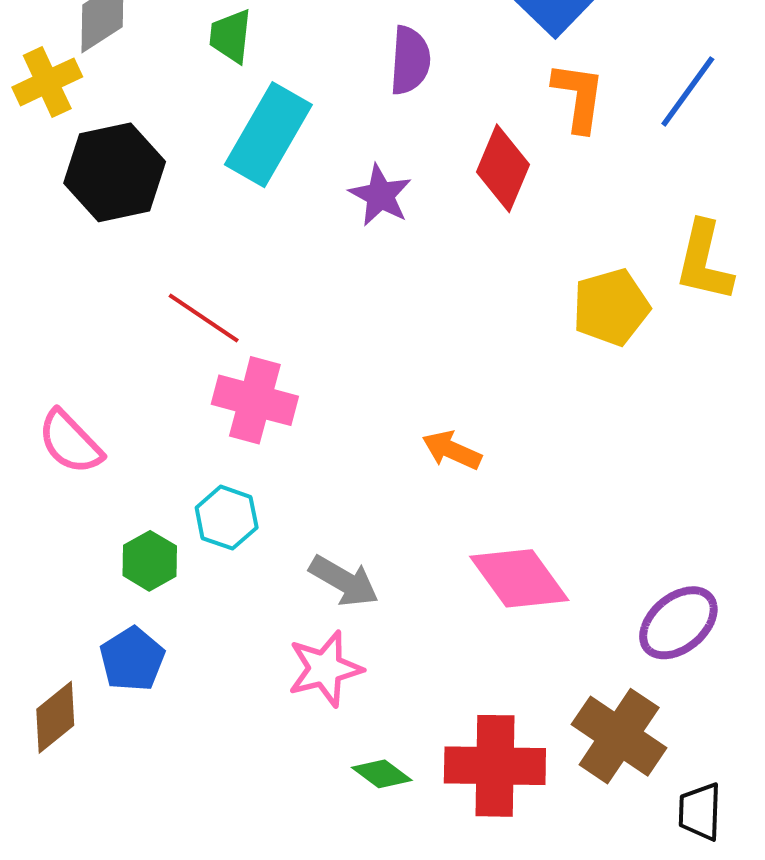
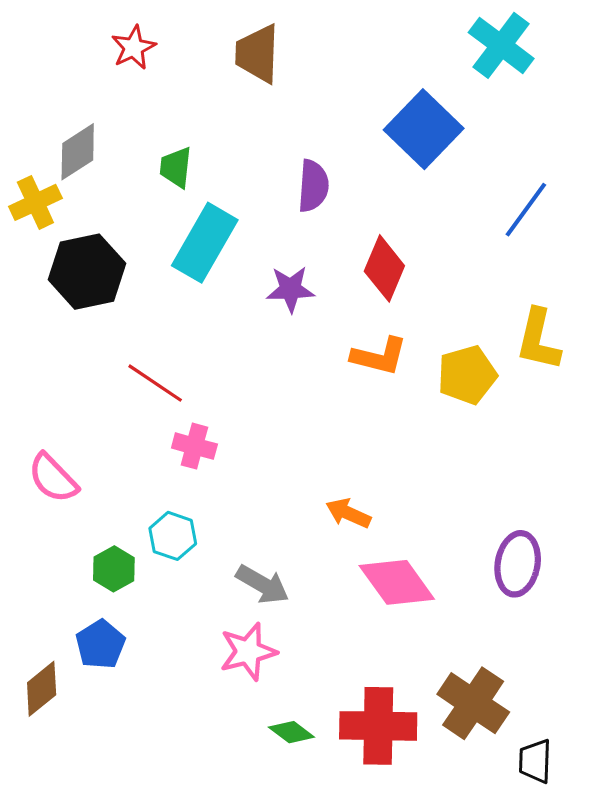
orange L-shape: (579, 97) -> (379, 356), moved, turned 96
purple star: (380, 195) -> (290, 289), turned -30
pink cross: (255, 400) -> (194, 446), size x0.7
orange arrow: (452, 450) -> (348, 513), moved
purple ellipse: (678, 623) -> (518, 564), moved, turned -40

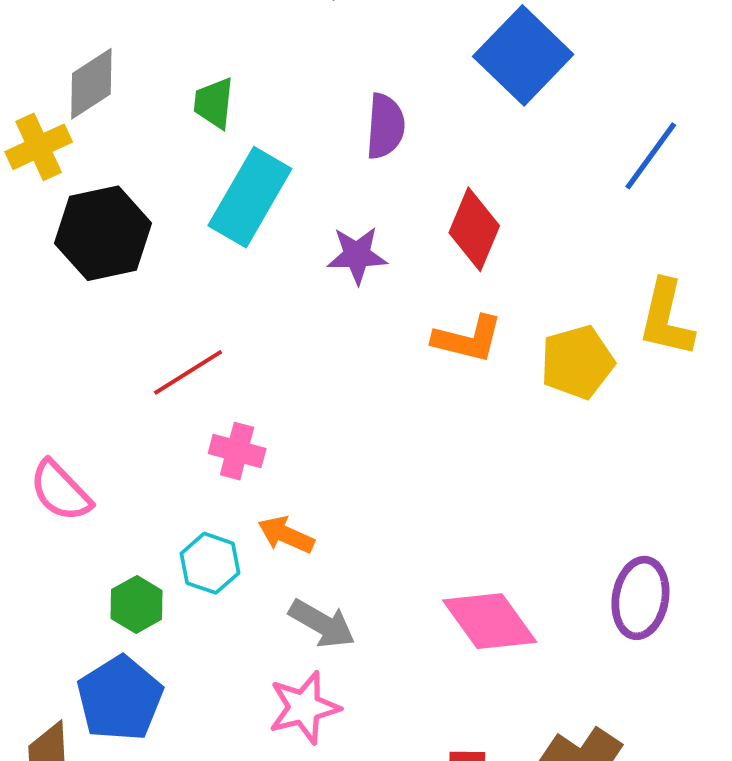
red line: (155, 383) -> (188, 372), turned -66
orange arrow: (348, 513) -> (286, 535), moved
blue pentagon: (100, 644) -> (120, 698), size x1.4

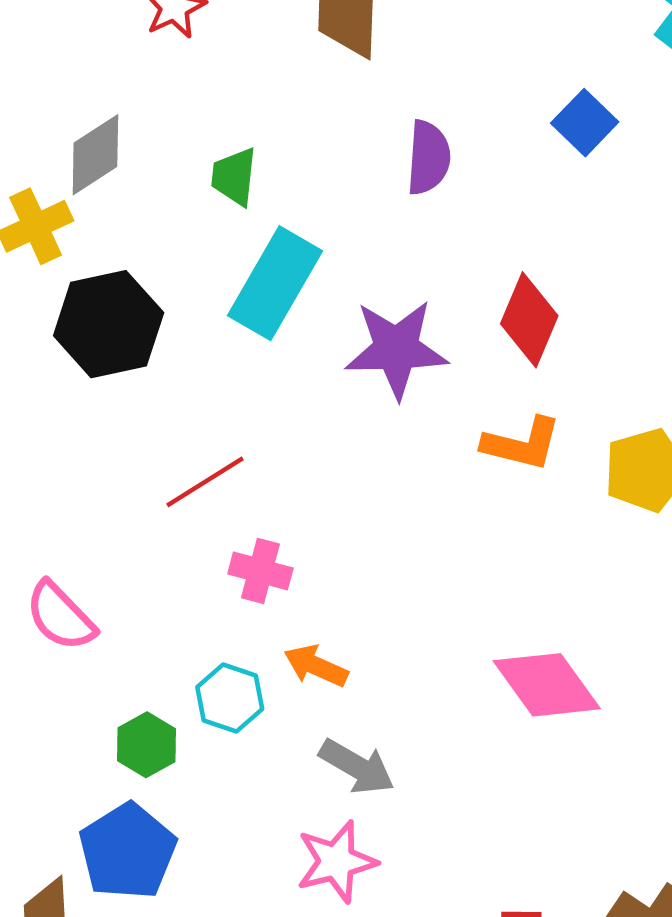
blue square: (523, 55) -> (585, 123), size x0.6
purple semicircle: (385, 126) -> (428, 158), moved
purple star: (357, 255) -> (396, 349), size x1.5
pink diamond: (490, 621) -> (547, 685), moved

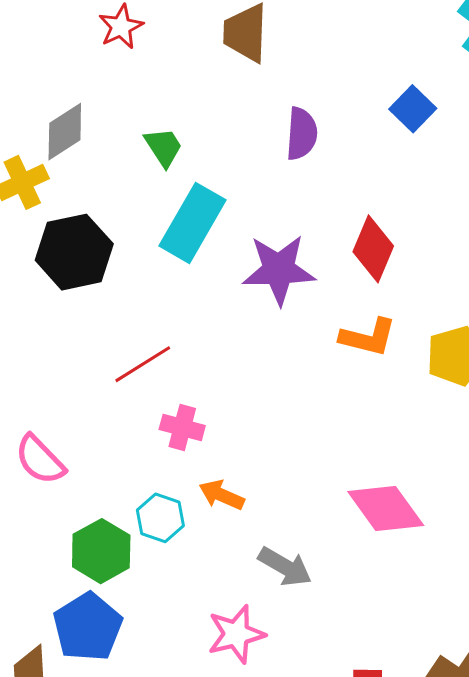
green trapezoid: (234, 177) -> (163, 147), turned 141
green hexagon: (147, 745) -> (101, 551), size x1.4
gray arrow: (357, 767) -> (285, 567), moved

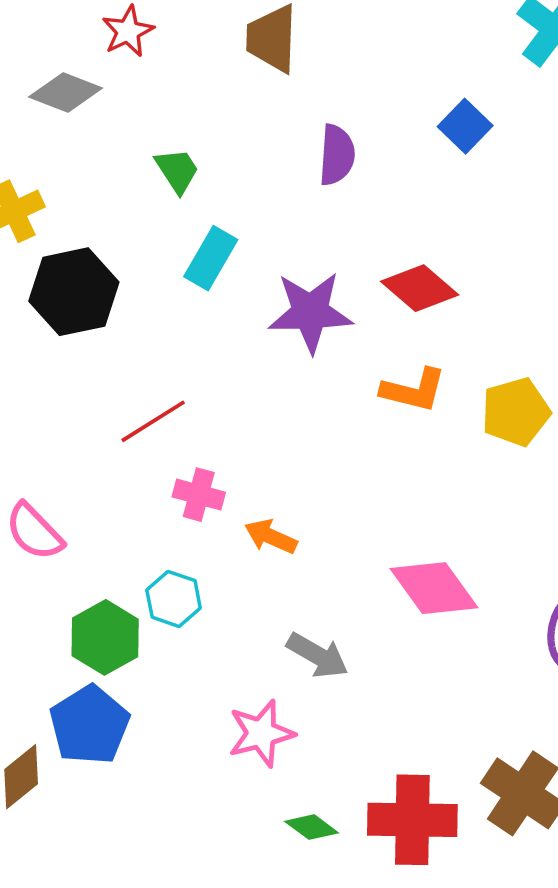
gray diamond: (65, 132) -> (66, 92), moved, turned 54
cyan rectangle: (193, 223) -> (211, 258), size x0.7
red diamond: (373, 249) -> (420, 288), turned -72
orange arrow: (222, 495) -> (271, 537), moved

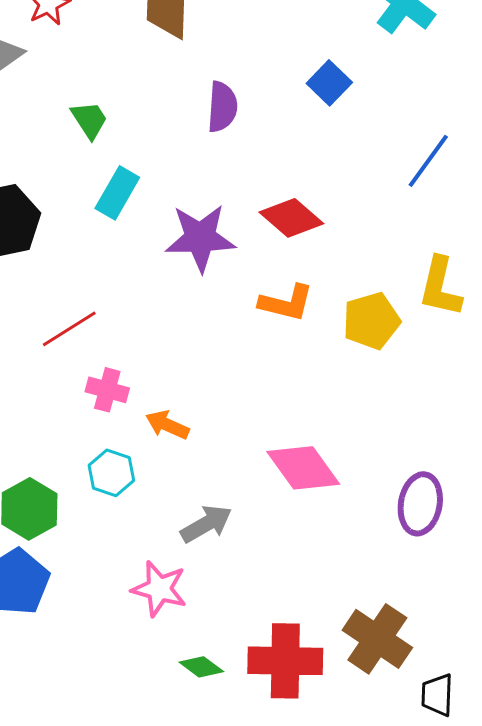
cyan hexagon: (174, 599) -> (111, 473), moved
gray arrow: (318, 655) -> (206, 524), turned -60
pink star: (261, 733) -> (159, 589), turned 30

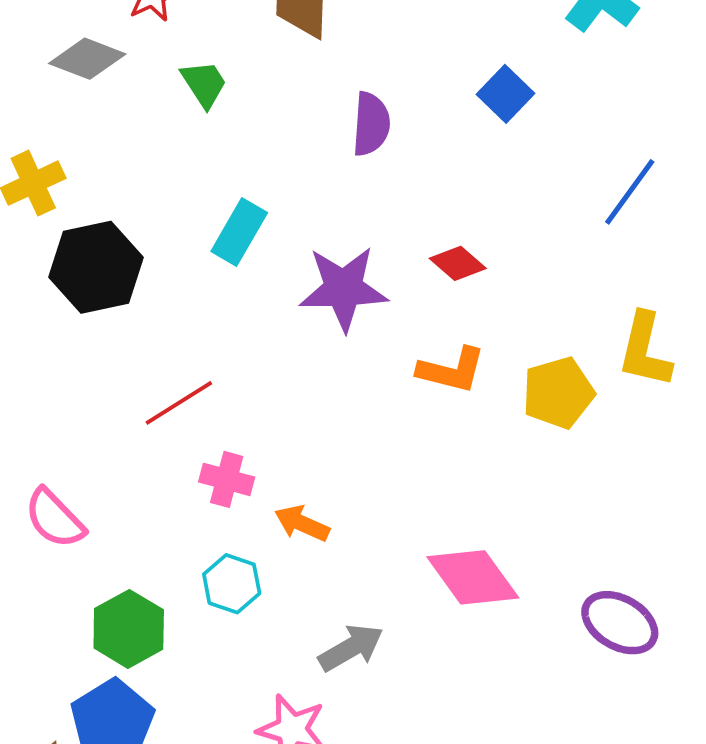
green trapezoid: (89, 120) -> (204, 84), moved
red diamond: (291, 218) -> (458, 263), size x0.7
purple ellipse: (420, 504) -> (620, 623), turned -70

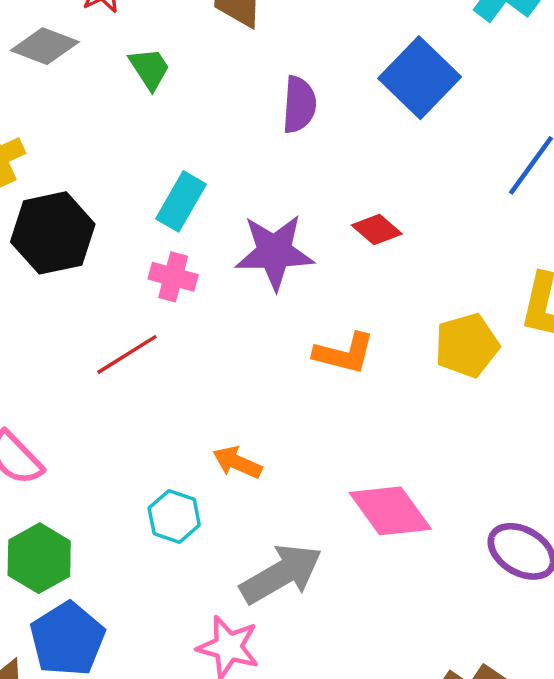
blue square: (505, 94) -> (420, 78), size x1.6
orange L-shape: (451, 370) -> (344, 353), moved
pink cross: (227, 479) -> (173, 277), moved
green hexagon: (129, 629) -> (39, 558), moved
gray arrow: (351, 648) -> (281, 574), size x1.4

